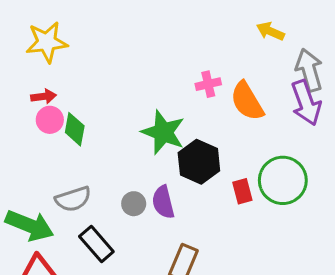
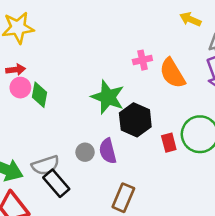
gray semicircle: (73, 199) -> (46, 165), moved

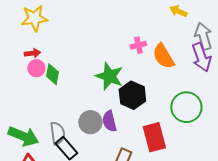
red rectangle: (169, 143) -> (154, 137), moved, size x1.8
gray circle: (85, 152) -> (90, 122), size x1.5
gray semicircle: (46, 165) -> (57, 133), turned -80

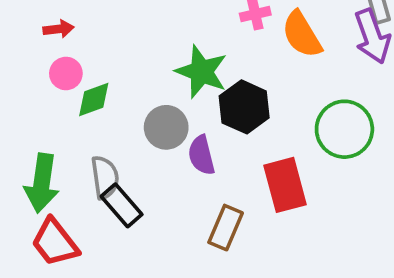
pink circle: (36, 68) -> (66, 73), moved
green diamond: (52, 74) -> (94, 99), moved, turned 60
gray circle: (90, 122) -> (166, 127), moved
green arrow: (23, 136) -> (42, 183), turned 76

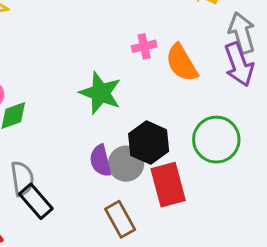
black hexagon: (244, 107) -> (149, 143), moved
gray circle: (166, 127) -> (126, 164), moved
brown rectangle: (226, 228) -> (120, 219), turned -52

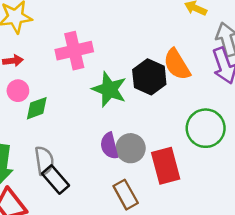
pink cross: (144, 46) -> (74, 51), moved, size x1.8
black hexagon: (149, 143) -> (149, 77), moved

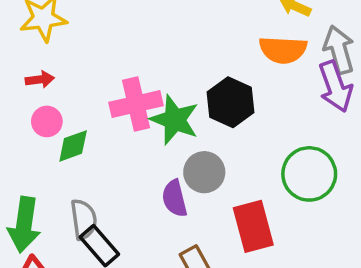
pink cross: (74, 51) -> (136, 104), moved
orange semicircle: (177, 64) -> (283, 50), moved, turned -56
gray circle: (131, 148) -> (204, 172), moved

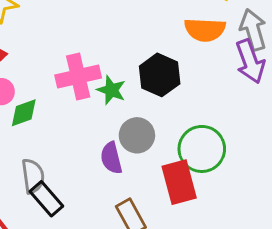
green star: (175, 120) -> (111, 90), size x0.7
green circle: (309, 174) -> (202, 149), moved

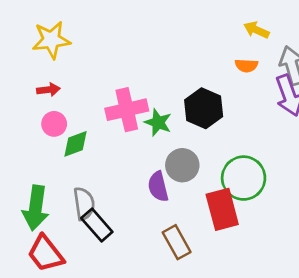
orange semicircle: (205, 30) -> (246, 66), size x0.6

